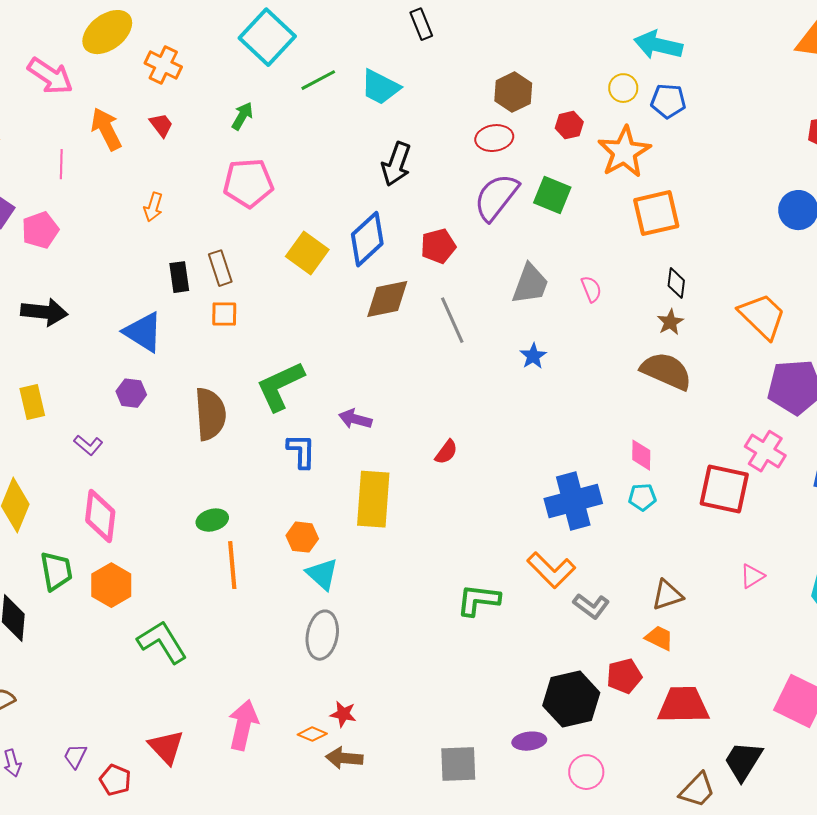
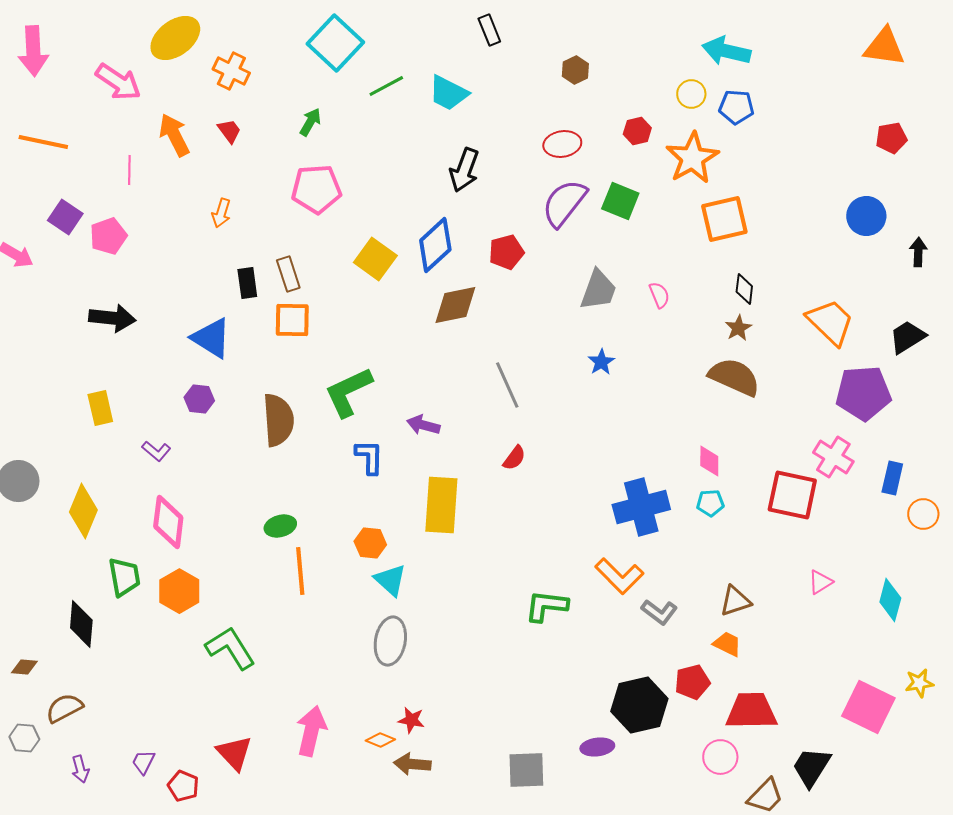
brown hexagon: (513, 92) -> (575, 70), moved, size x0.7
orange square: (224, 314) -> (292, 320), size x1.4
gray line: (452, 320) -> (507, 385), moved
pink circle: (586, 772) -> (720, 757), moved

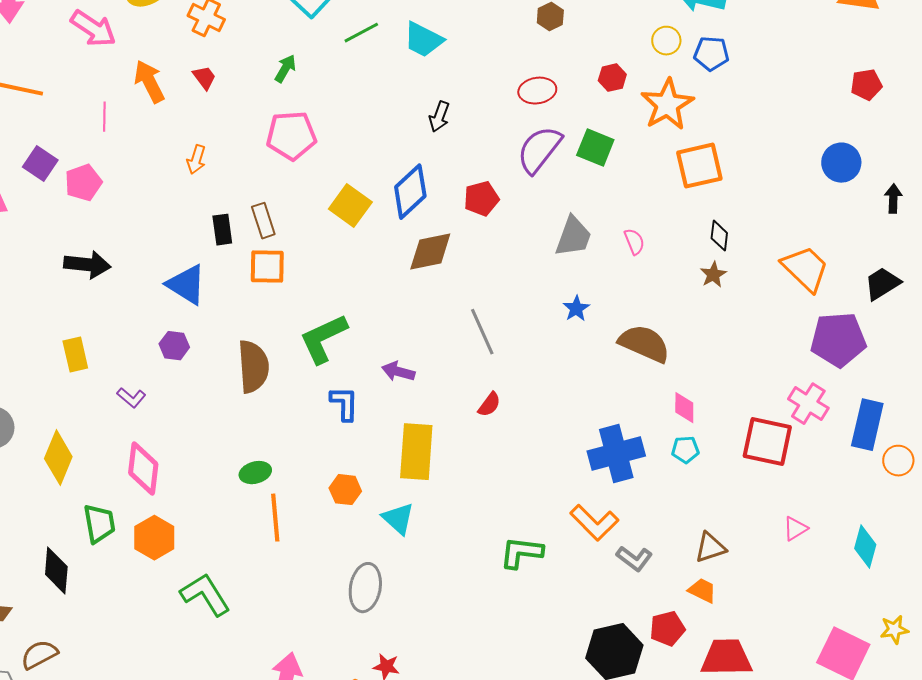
black arrow: (464, 170) -> (439, 117), size x0.7
brown semicircle: (734, 377) -> (644, 344), moved
blue rectangle: (892, 478) -> (867, 425), size x1.5
cyan triangle: (390, 580) -> (398, 519), moved

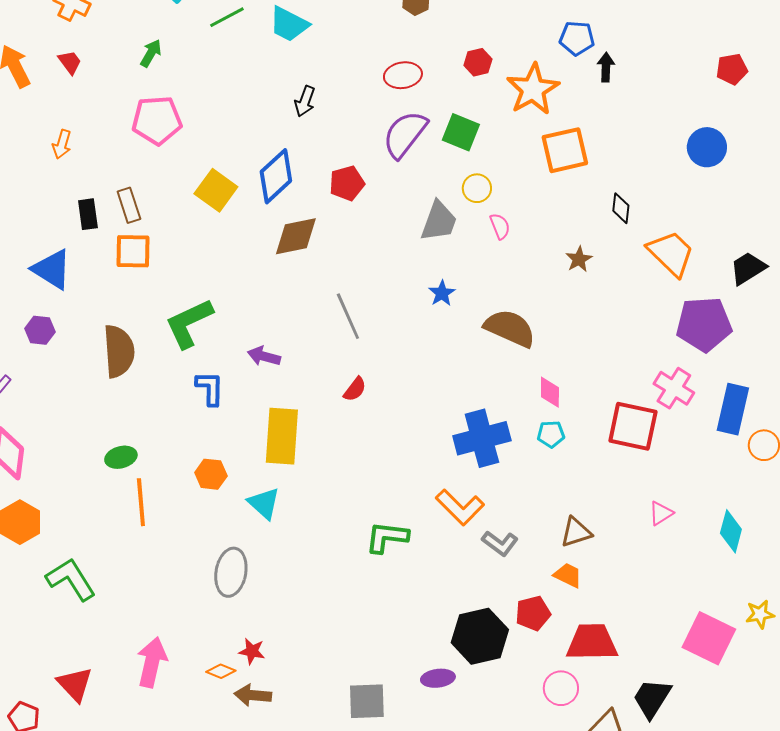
yellow circle: (666, 41) -> (477, 188), moved
black arrow: (893, 199) -> (606, 67), moved
black diamond: (719, 236) -> (621, 208), moved

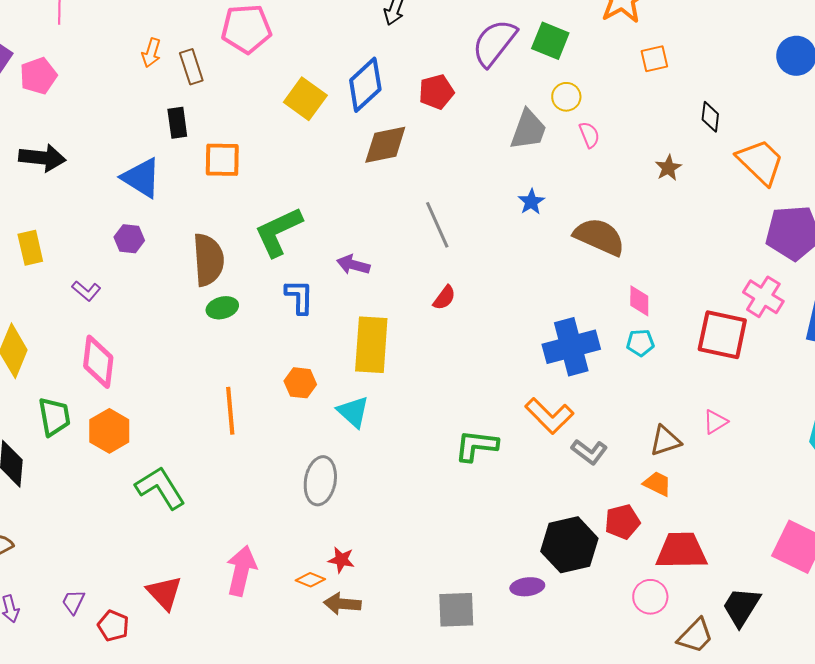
orange square: (565, 150) -> (654, 59), size x0.6
brown rectangle: (129, 205) -> (191, 67), moved
green ellipse: (121, 457) -> (222, 308), moved
pink triangle: (661, 513) -> (715, 422), moved

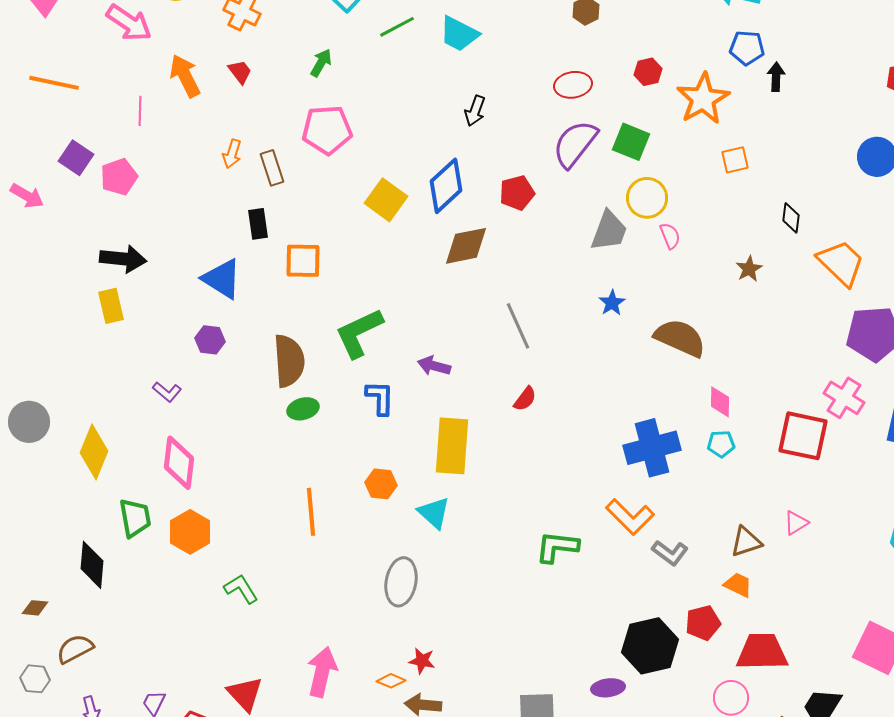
yellow circle: (566, 97) -> (647, 198), size x1.4
yellow rectangle: (30, 248) -> (111, 306), moved
green L-shape: (160, 488) -> (241, 589), size x0.7

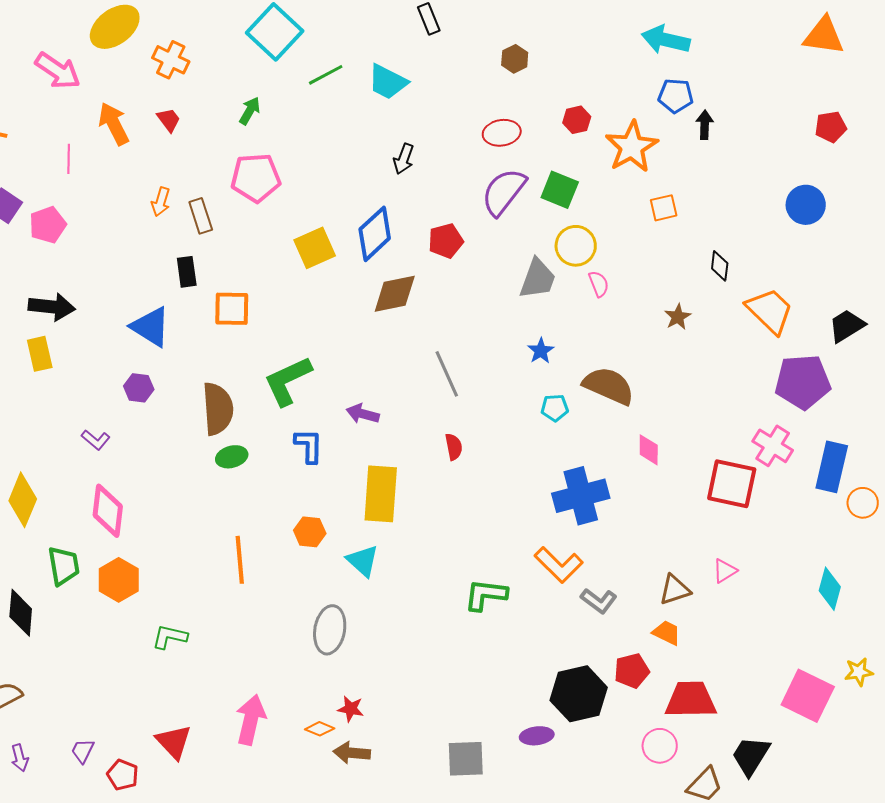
yellow square: (386, 200) -> (315, 248), turned 30
red semicircle: (525, 399) -> (454, 447), turned -48
cyan pentagon: (721, 444) -> (555, 408), moved
green L-shape: (241, 589) -> (170, 637), turned -45

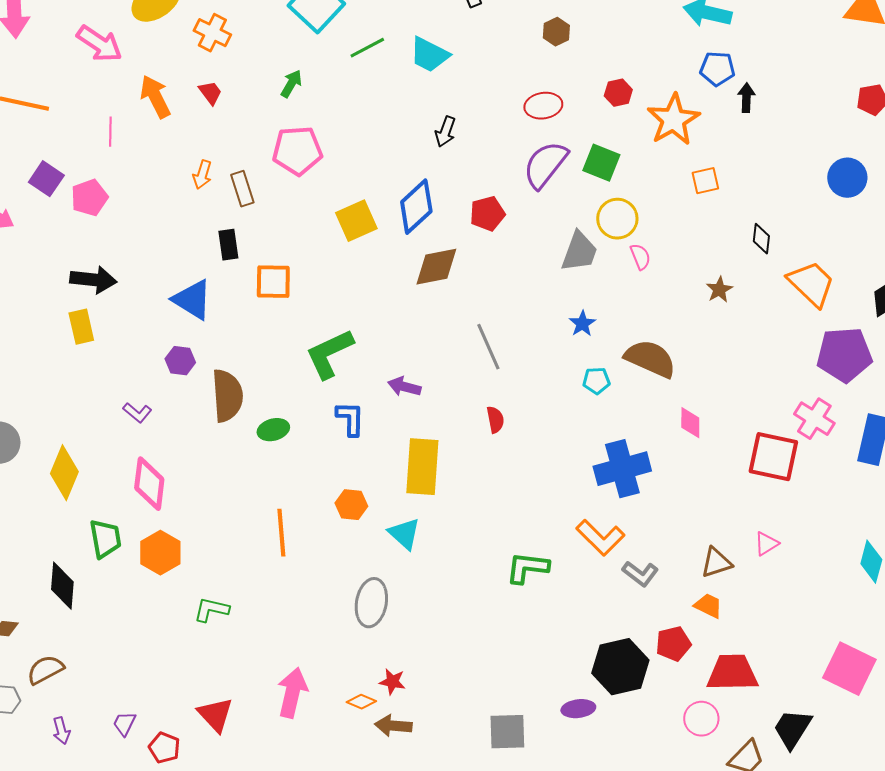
brown semicircle: (218, 409) -> (227, 396), moved

